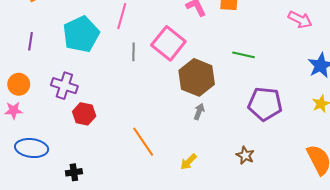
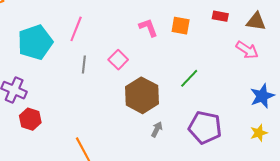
pink square: (168, 43) -> (118, 60), size x0.6
green line: (243, 55) -> (189, 78), turned -65
gray arrow: (199, 112) -> (157, 129), moved

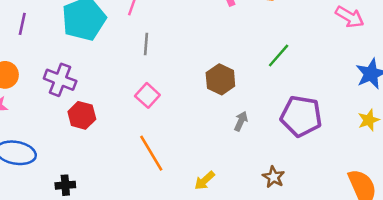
pink square: (118, 60) -> (147, 95), moved
brown hexagon: (142, 95) -> (220, 79), size x0.7

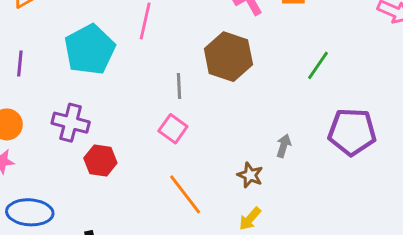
gray line: (146, 44) -> (179, 86), moved
brown hexagon: (220, 79) -> (228, 57), moved, size x1.4
brown star: (274, 177) -> (250, 175), moved

